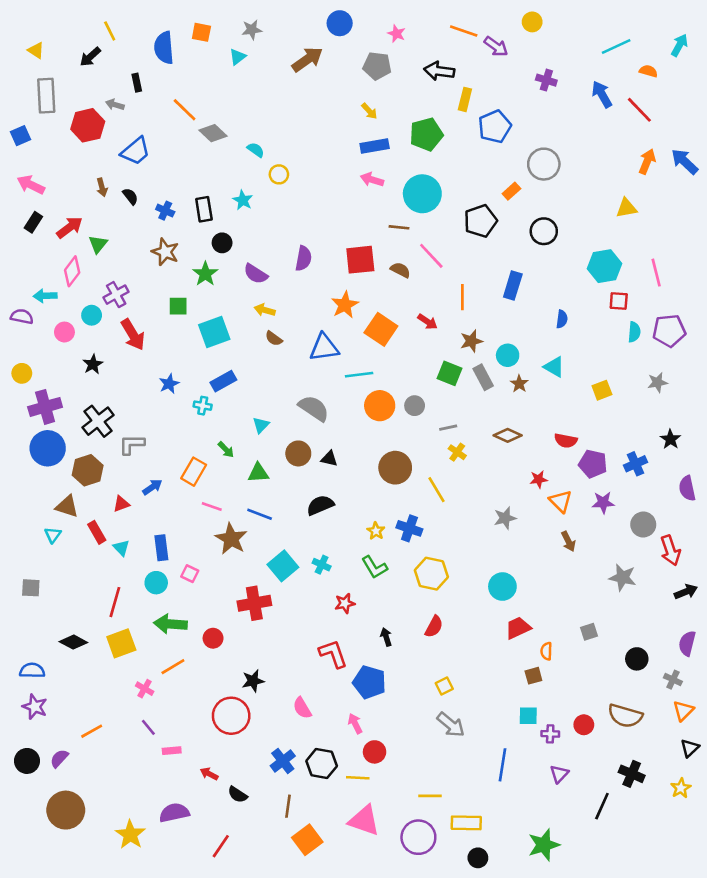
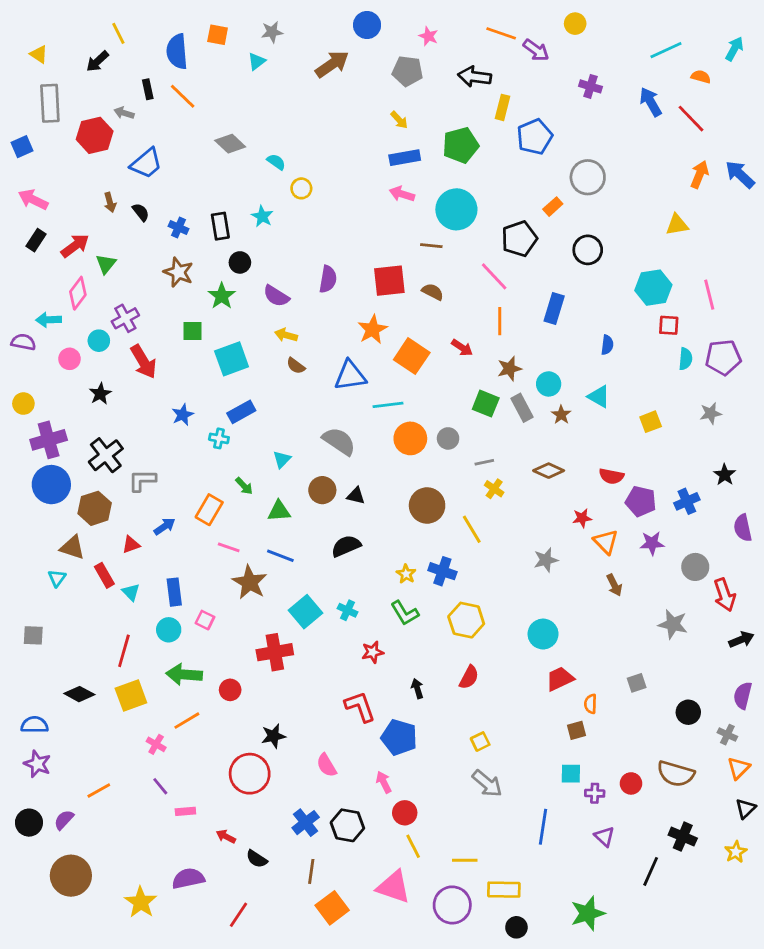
orange line: (185, 110) -> (183, 96), moved
pink line: (431, 256) -> (494, 276), moved
purple triangle: (559, 774) -> (604, 837), turned -30
yellow line: (358, 778) -> (413, 846), moved, turned 60

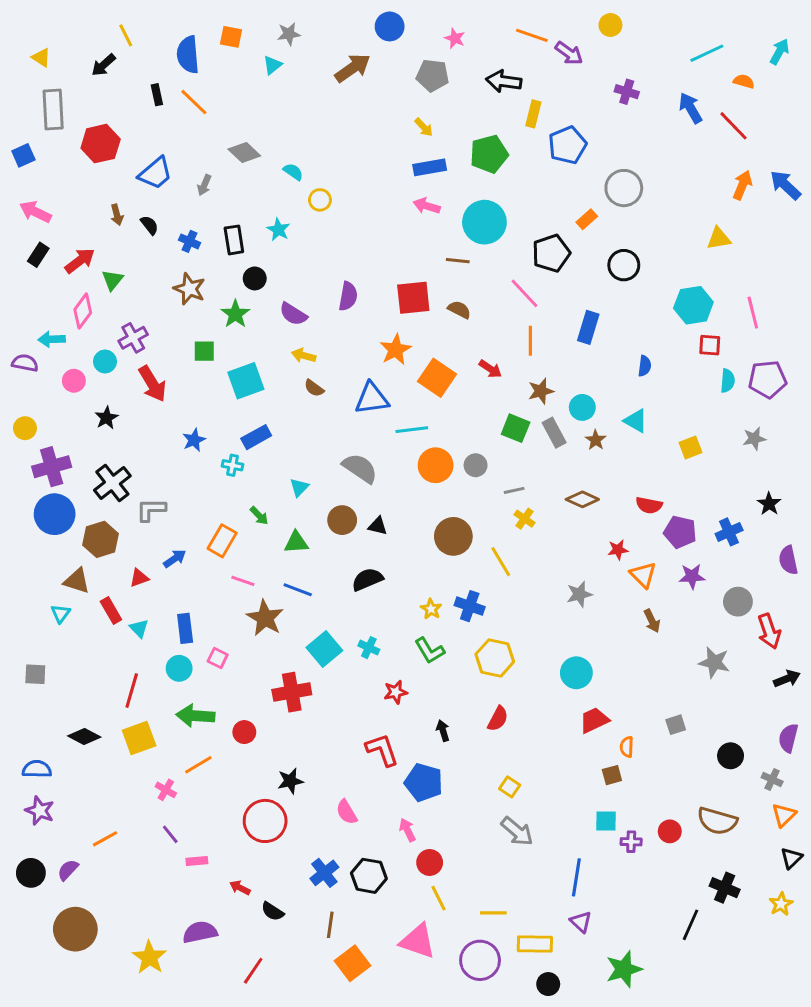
gray arrow: (124, 113) -> (204, 185), moved, turned -84
yellow square: (480, 742) -> (510, 787), turned -30
purple triangle: (604, 837) -> (581, 922), moved

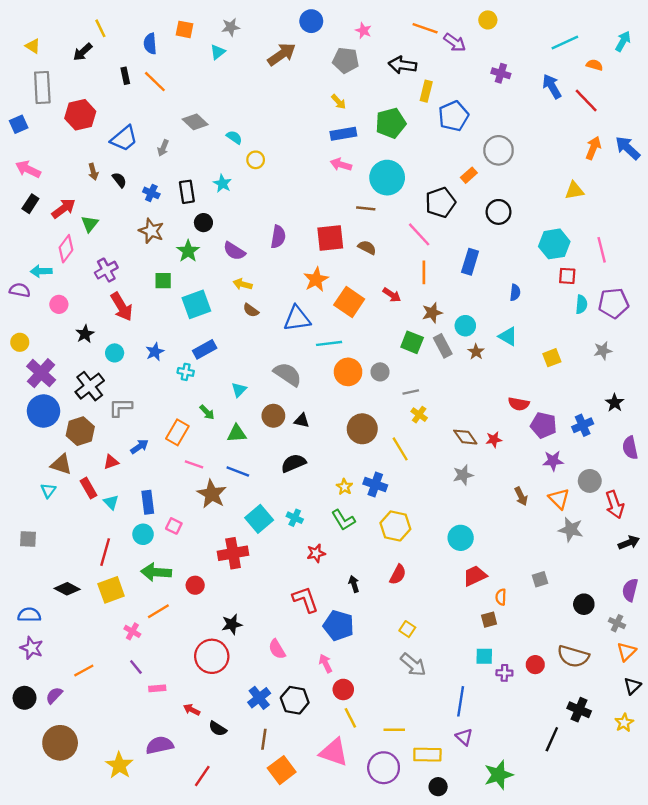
blue semicircle: (188, 55) -> (150, 44), size x0.7
cyan circle: (105, 361) -> (115, 353), moved
purple cross: (52, 467) -> (41, 373), turned -32
brown diamond: (582, 499) -> (465, 437), moved, turned 30
orange triangle: (643, 575) -> (559, 499), moved

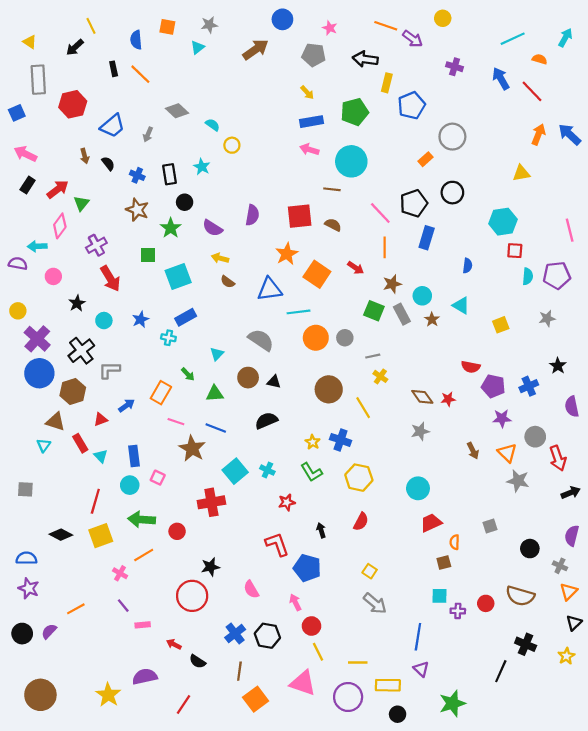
black pentagon: (440, 202) -> (414, 203), moved
pink line: (602, 250) -> (570, 230), moved
brown circle: (60, 743) -> (40, 695), moved

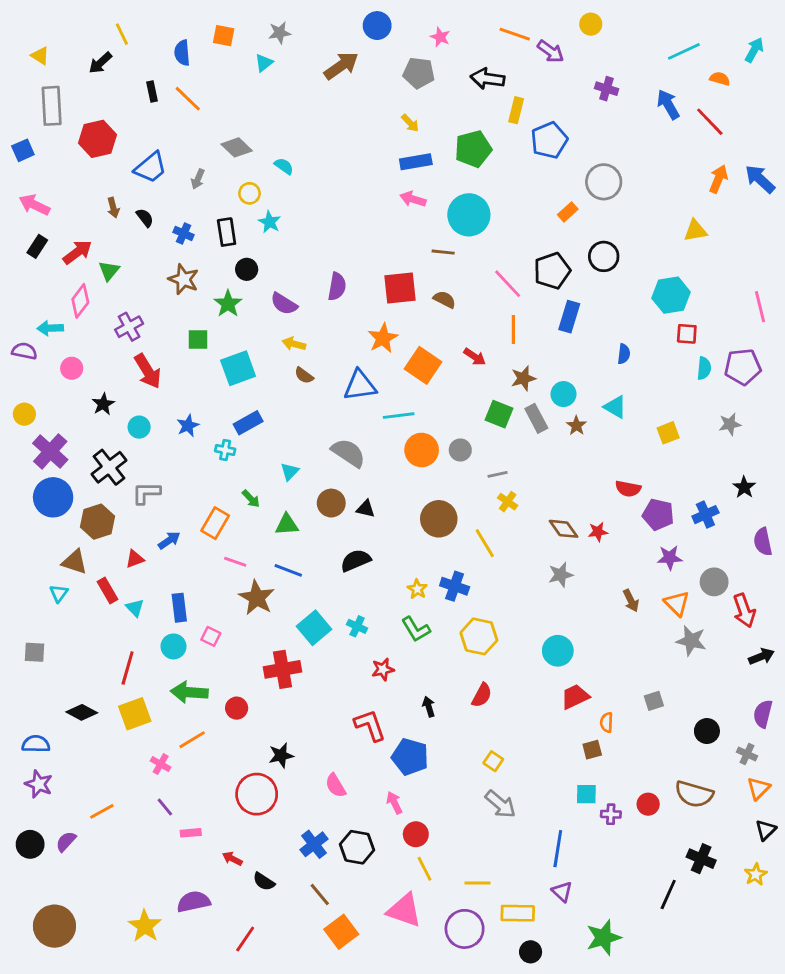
yellow circle: (232, 145) -> (249, 193), moved
brown line: (239, 671) -> (320, 895), turned -48

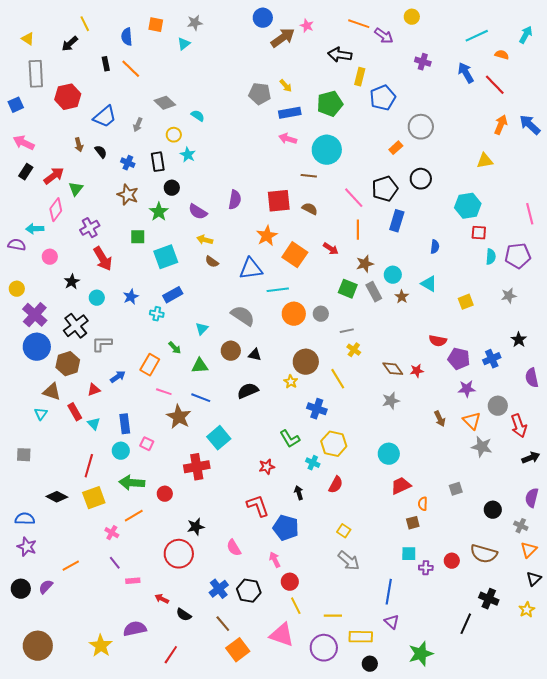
brown arrow: (341, 66) -> (283, 38), moved
gray pentagon: (419, 73) -> (260, 94), moved
yellow star: (417, 589) -> (291, 382), moved
cyan cross: (357, 626) -> (313, 463), moved

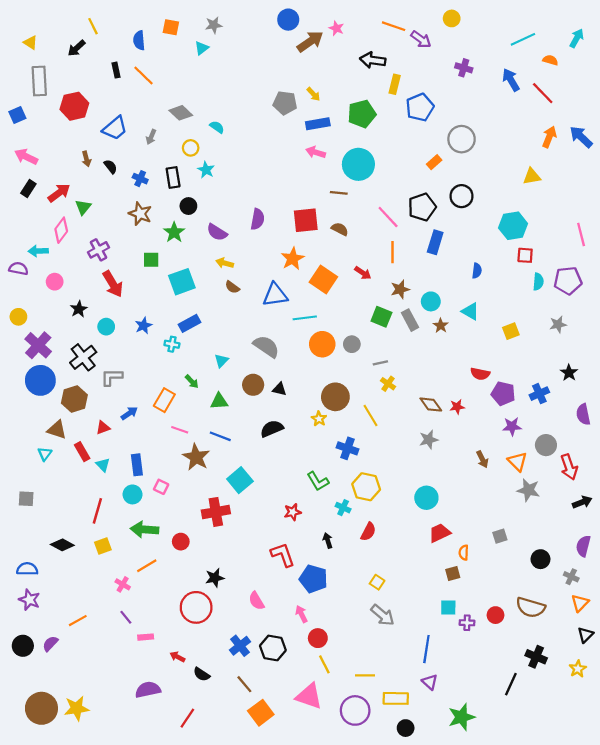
yellow square: (94, 498) -> (103, 546), size x0.7
yellow star: (101, 646) -> (77, 708), moved, turned 30

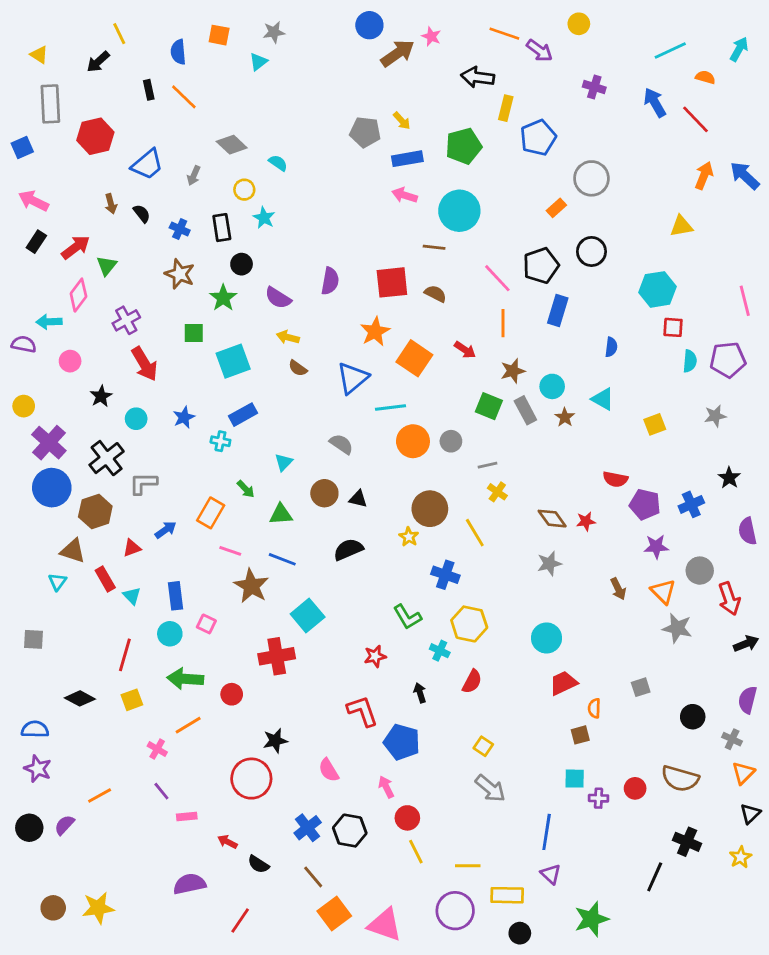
blue triangle: (275, 295) -> (353, 378), turned -32
gray semicircle: (266, 346) -> (341, 444), size x0.7
pink triangle: (309, 696) -> (385, 925), moved
brown circle: (41, 708) -> (53, 908), size x0.6

